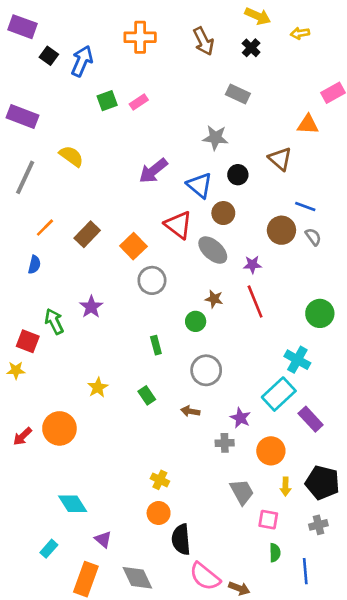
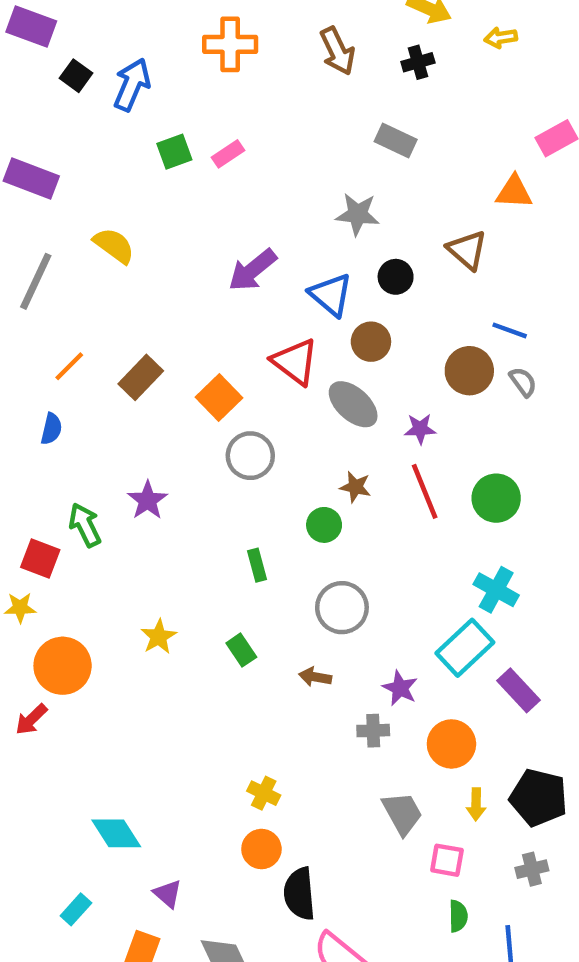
black cross: (251, 48) -> (418, 62), turned 30
green circle: (320, 313) -> (496, 498), moved
orange circle: (59, 428) -> (63, 666), moved

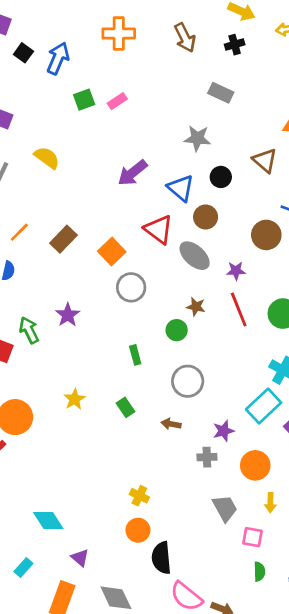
purple star: (400, 688) -> (224, 431), turned 30

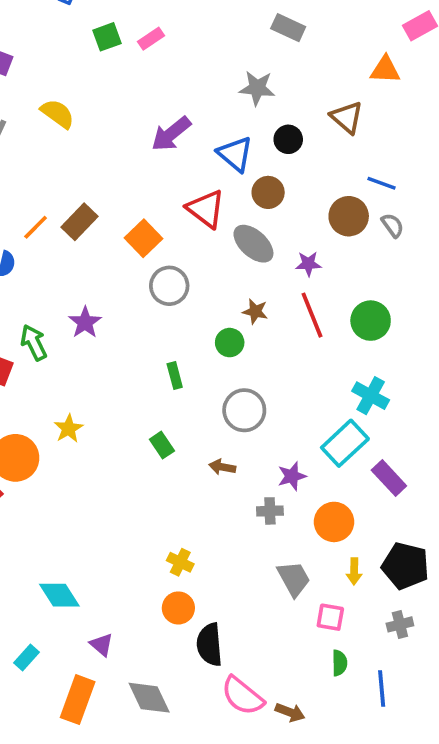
orange line: (19, 232) -> (36, 227), moved
yellow star: (75, 399) -> (69, 429), moved

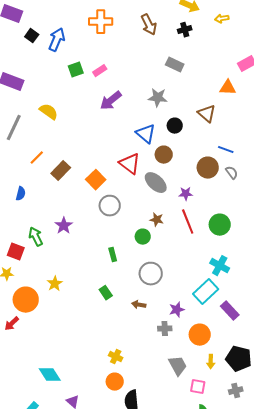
purple arrow: (171, 134) -> (111, 101), moved
orange line: (36, 227) -> (37, 158), moved

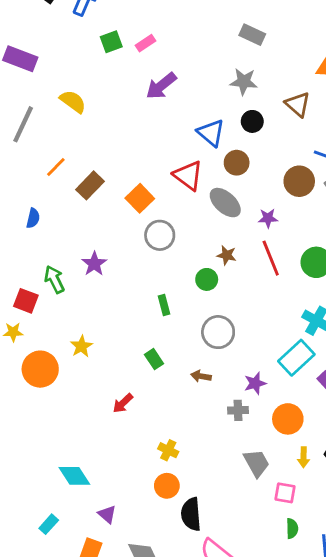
gray star: (158, 98) -> (244, 82), moved
red arrow: (12, 324) -> (123, 403), moved

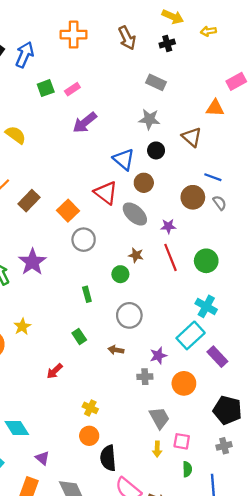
purple star: (94, 264) -> (32, 262), size x1.4
yellow arrow: (303, 457) -> (157, 449), moved

